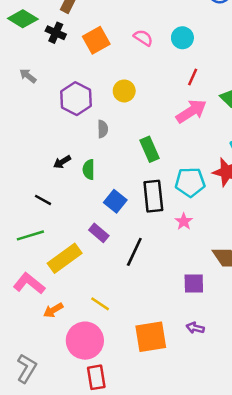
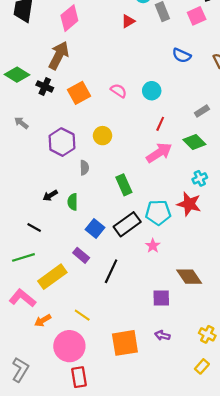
black rectangle: (153, 196) -> (127, 224), turned 60

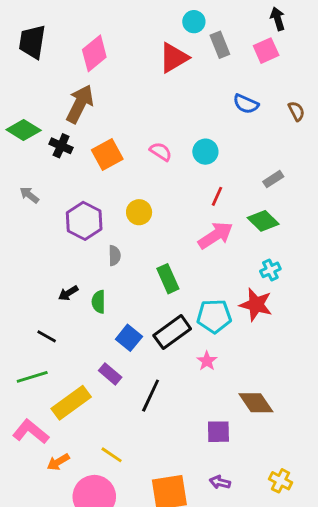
red triangle: (128, 21) -> (174, 58), size x1.6

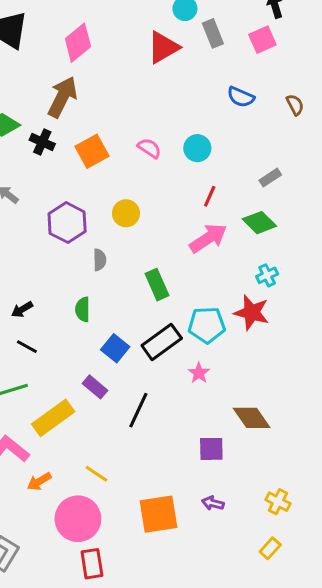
black arrow: (68, 293) -> (22, 309), moved

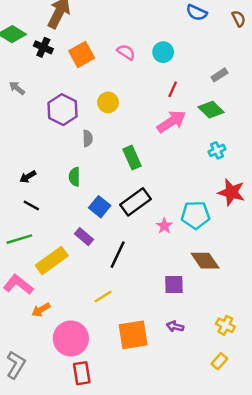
red star: (252, 313) -> (231, 192), moved
cyan pentagon: (207, 325) -> (195, 215), moved
yellow line: (97, 474) -> (103, 297), moved, turned -66

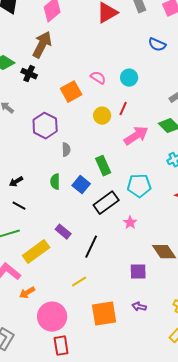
orange square: (82, 55) -> (71, 92), moved
red line: (173, 89) -> (123, 109), moved
yellow circle: (108, 102) -> (102, 116), moved
blue square: (100, 207) -> (81, 185), moved
cyan pentagon: (195, 215) -> (139, 186), moved

